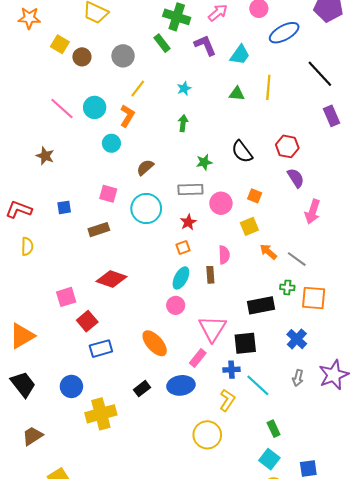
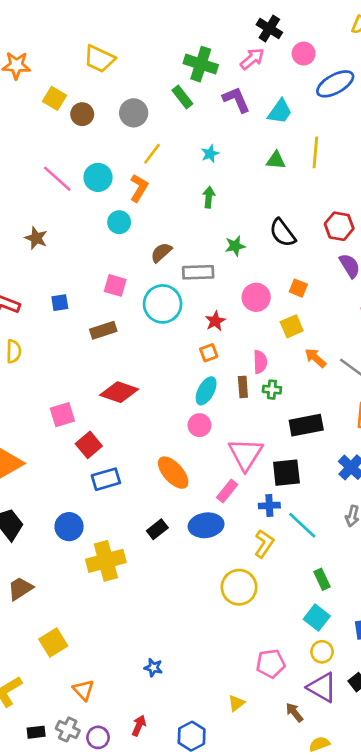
gray rectangle: (190, 190) -> (198, 272), moved
green cross: (287, 287) -> (272, 390), moved

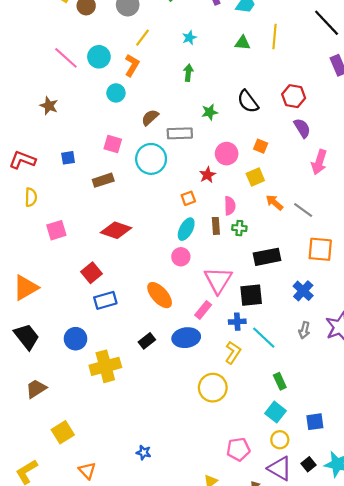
red star: (215, 321) -> (207, 175), moved
pink square: (62, 415) -> (56, 230), moved

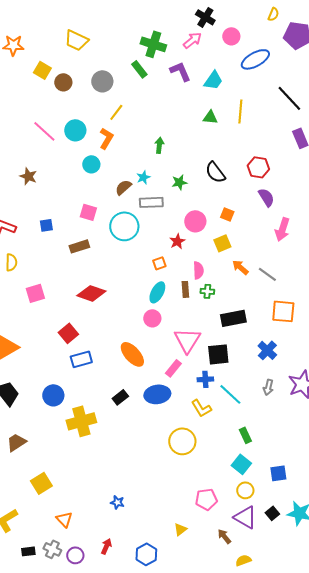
cyan star: (189, 38) -> (143, 177), moved
yellow L-shape: (233, 353) -> (201, 408), turned 115

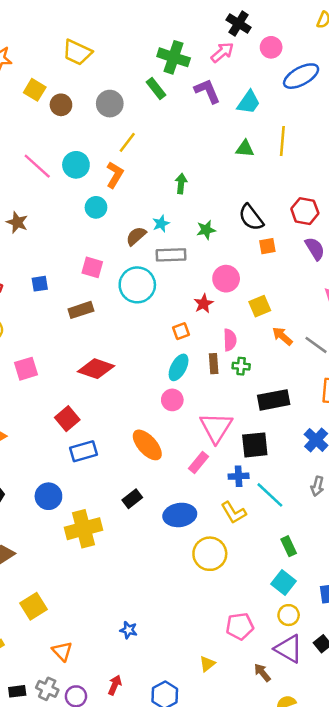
orange square: (227, 214) -> (267, 246), moved, turned -32
blue ellipse: (157, 394) -> (180, 515), moved

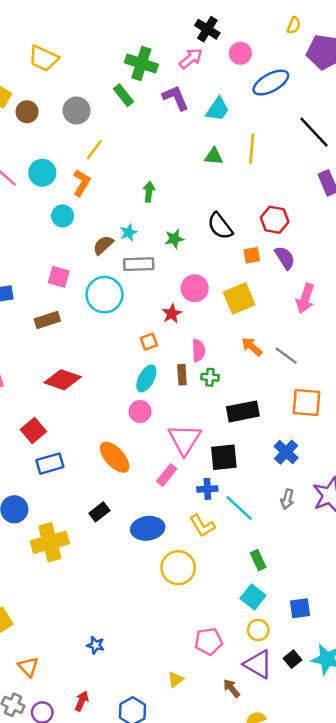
orange square: (267, 246) -> (252, 255), moved
yellow square: (260, 306) -> (239, 298), moved, size x1.4

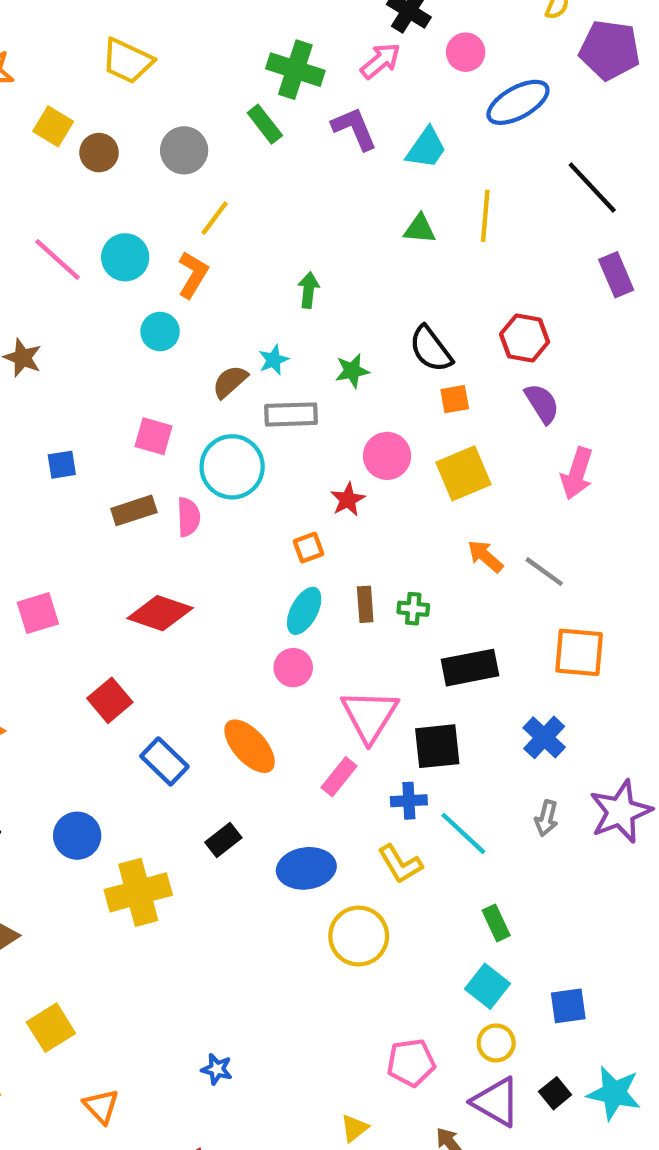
orange square: (252, 255) -> (455, 399), moved
pink semicircle: (198, 351) -> (188, 517), moved
blue rectangle: (50, 464) -> (164, 761), moved, turned 60

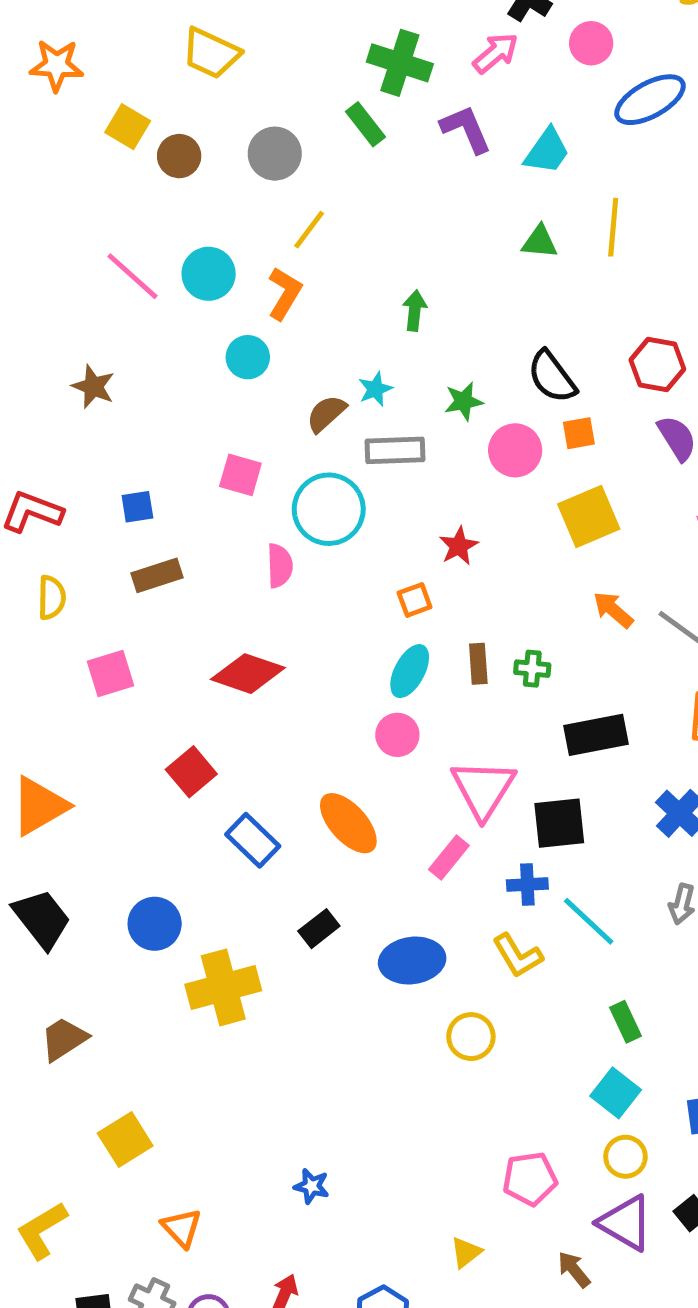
pink circle: (387, 456) -> (515, 450), moved
brown rectangle: (134, 510) -> (157, 575), moved
yellow circle: (359, 936) -> (471, 1037), size x0.7

